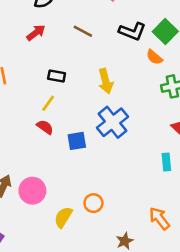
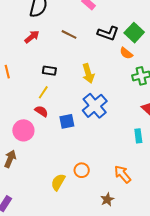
pink circle: (32, 191) -> (23, 130), moved
orange arrow: (159, 218) -> (123, 174), moved

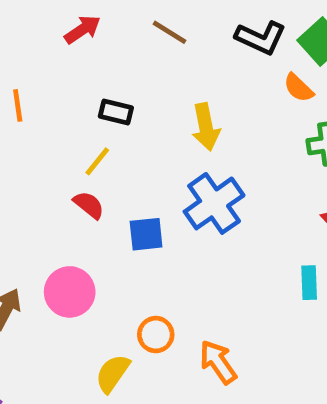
pink circle: (23, 130) -> (70, 292), moved
orange circle: (82, 170) -> (156, 335), moved
orange arrow: (123, 174) -> (218, 362), moved

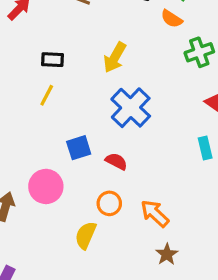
yellow arrow: (206, 127) -> (115, 57), turned 52
red semicircle: (89, 205) -> (116, 161), moved
blue square: (146, 234) -> (79, 148), moved

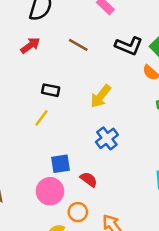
blue cross: (131, 108) -> (107, 138), size x0.7
pink circle: (46, 186) -> (50, 191), moved

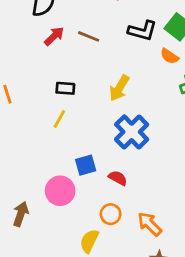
red arrow: (30, 45) -> (54, 36), moved
blue cross: (107, 138) -> (132, 132), size x1.4
pink circle: (50, 191) -> (60, 191), moved

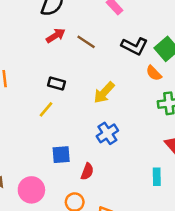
blue cross: (132, 132) -> (107, 133), size x0.7
red semicircle: (118, 178) -> (87, 171), turned 70
pink circle: (60, 191) -> (31, 190), moved

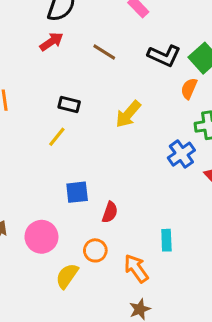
red arrow: (56, 36) -> (52, 42), moved
orange semicircle: (154, 73) -> (189, 89), turned 70
blue cross: (107, 133) -> (181, 154), moved
cyan rectangle: (157, 177) -> (166, 240), moved

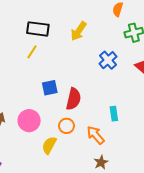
black rectangle: (69, 104) -> (38, 29), size x1.5
blue cross: (181, 154) -> (108, 60), moved
red semicircle: (110, 212) -> (74, 99), size x1.5

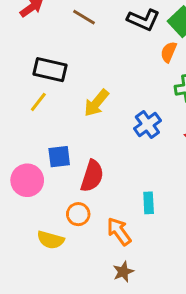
yellow arrow: (79, 31) -> (96, 103), moved
pink circle: (29, 121) -> (27, 180), moved
yellow semicircle: (49, 145) -> (51, 240), turned -108

